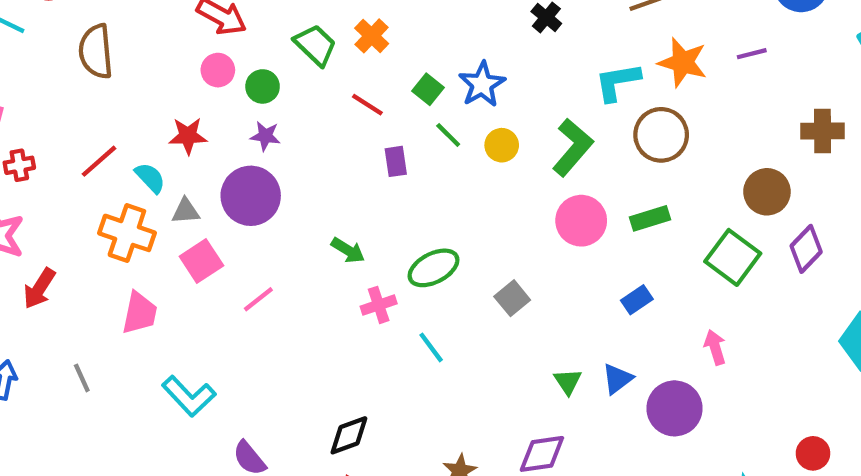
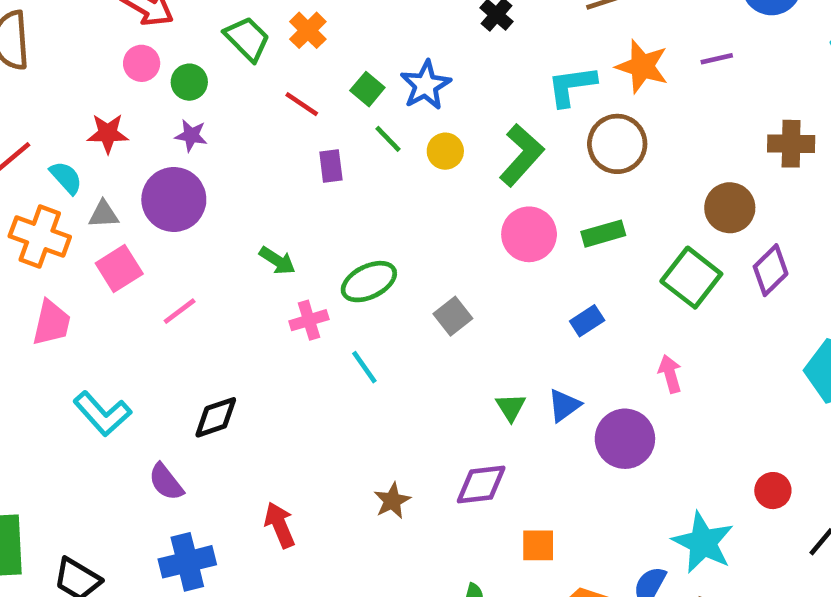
black diamond: (349, 435) -> (216, 417), moved

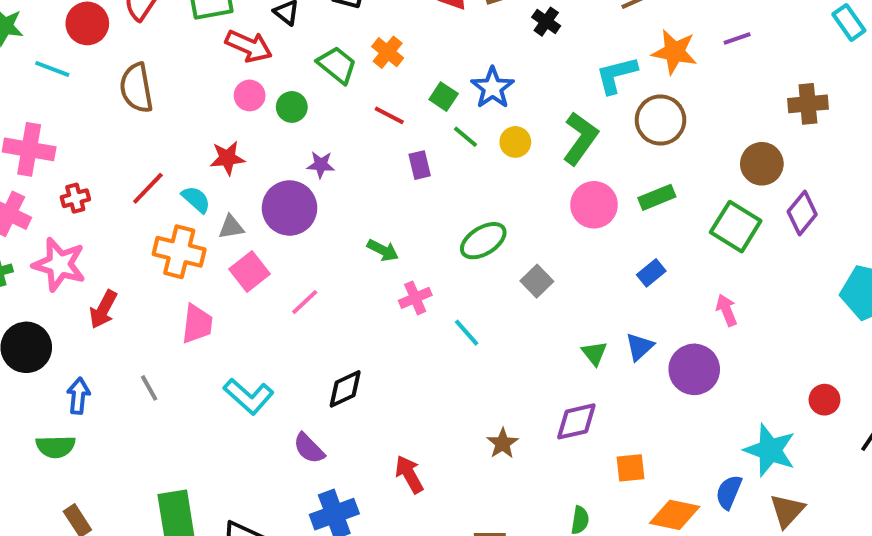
purple star: (191, 135) -> (321, 165), moved
green ellipse: (369, 282) -> (483, 241), moved

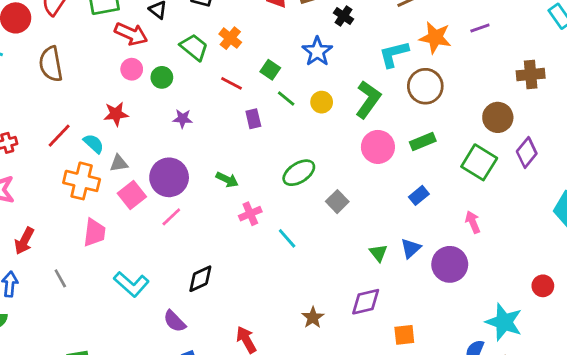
blue star: (492, 88) -> (317, 51), moved
purple circle: (290, 208) -> (169, 177), moved
red arrow: (103, 309) -> (24, 241), moved

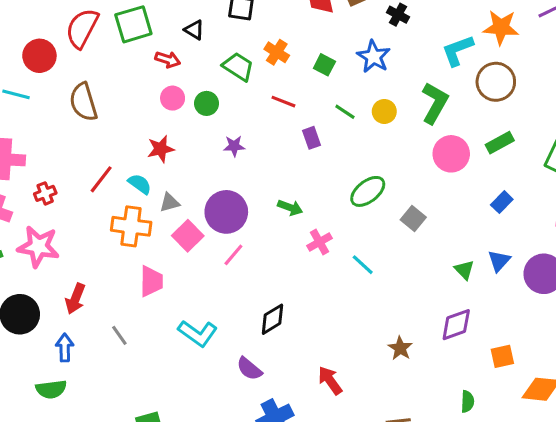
red arrow: (131, 34) -> (168, 60), size x0.7
green square: (270, 70) -> (324, 65), moved

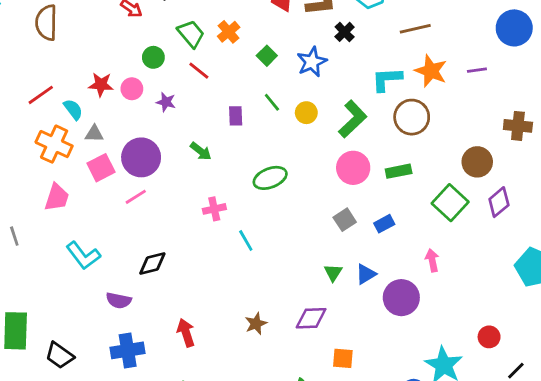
pink circle: (173, 98) -> (132, 89), moved
red line: (283, 102) -> (199, 71), moved
green arrow: (290, 208) -> (201, 151), moved
gray square: (413, 218) -> (345, 220), moved
purple semicircle: (249, 369) -> (119, 300), turned -45

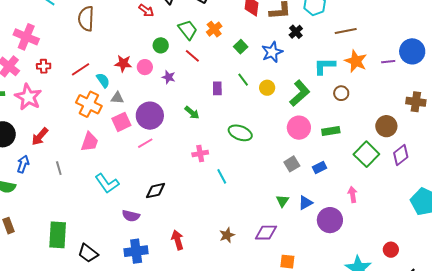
blue circle: (514, 28) -> (412, 51), moved
brown circle: (412, 117) -> (341, 93), size x0.6
green ellipse: (270, 178) -> (240, 133), turned 40

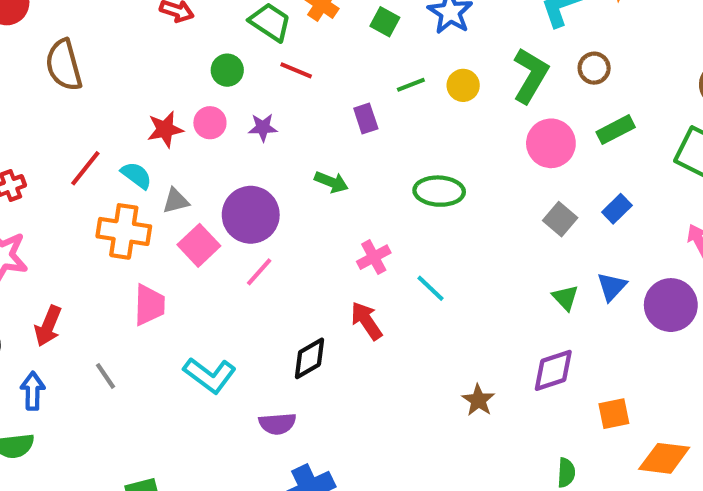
green line: (243, 80) -> (411, 85), turned -56
brown circle: (341, 93) -> (594, 68), moved
red arrow: (177, 240) -> (366, 321), moved

